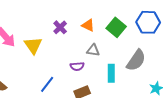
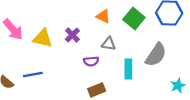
purple cross: (60, 27) -> (72, 35), moved
yellow triangle: (33, 45) -> (43, 38), turned -42
blue line: (47, 84) -> (33, 75), moved, turned 42

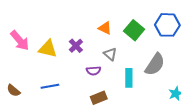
gray triangle: (109, 44) -> (110, 54), turned 32
blue line: (33, 75) -> (50, 86), moved

